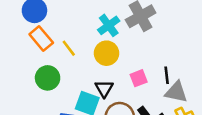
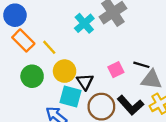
yellow circle: (107, 53) -> (65, 71), moved
black line: (167, 75) -> (141, 65), turned -63

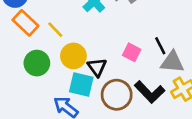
black line: (141, 65) -> (160, 46), turned 49
pink square: (116, 70) -> (132, 52), turned -35

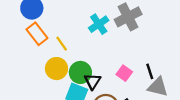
yellow circle: (73, 56) -> (56, 69), moved
green circle: (37, 63) -> (80, 72), moved

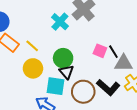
green circle: (80, 72) -> (63, 58), moved
pink square: (124, 73) -> (100, 51), moved

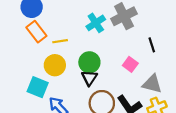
yellow line: (32, 46) -> (60, 41), turned -64
black line: (113, 52) -> (152, 45), moved
cyan square: (56, 86) -> (38, 87), moved

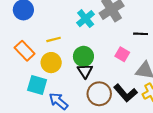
orange rectangle: (36, 32) -> (25, 51), moved
black line: (152, 45) -> (141, 34), turned -64

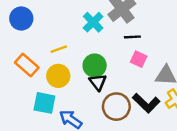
black line: (141, 34) -> (132, 37), moved

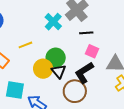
yellow circle: (58, 76) -> (43, 69), moved
black L-shape: (146, 103) -> (84, 73), moved, turned 105

